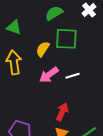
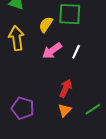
white line: (73, 76) -> (76, 52), turned -48

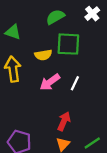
yellow semicircle: (46, 25) -> (43, 55), turned -133

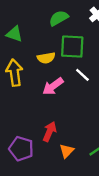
white line: (75, 83) -> (82, 75), moved, turned -72
red arrow: (64, 121) -> (50, 132), moved

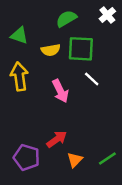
yellow semicircle: (46, 58) -> (51, 50), moved
pink arrow: (53, 86) -> (60, 91), turned -80
red arrow: (50, 132) -> (57, 139), turned 30

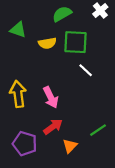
yellow arrow: (19, 77) -> (18, 94), moved
pink arrow: (60, 91) -> (51, 97), moved
green line: (107, 159) -> (98, 130), moved

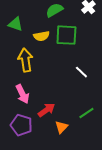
white line: (86, 70) -> (81, 72), moved
yellow arrow: (18, 94) -> (25, 60), moved
pink arrow: (51, 97) -> (22, 94), moved

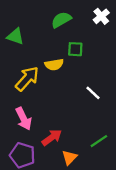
green square: (66, 35) -> (75, 49), size x0.6
yellow semicircle: (41, 36) -> (54, 65), moved
yellow arrow: (25, 60) -> (27, 79), turned 50

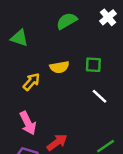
green square: (75, 49) -> (93, 65), moved
yellow arrow: (27, 79) -> (31, 82), size x0.7

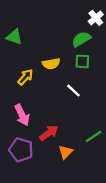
green semicircle: (67, 21) -> (81, 39), moved
white line: (99, 96) -> (73, 91), moved

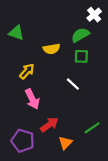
yellow semicircle: (51, 64) -> (51, 49), moved
pink arrow: (22, 115) -> (32, 99), moved

